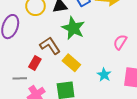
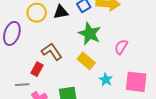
green star: (73, 28) -> (90, 34), moved
yellow rectangle: (71, 63) -> (86, 61), moved

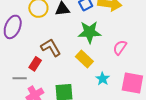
green star: (90, 34) -> (90, 32), turned -30

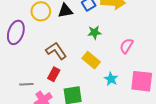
green star: (90, 32) -> (94, 32), size x0.6
red rectangle: (35, 64) -> (54, 74), moved

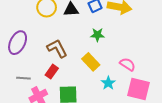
purple ellipse: (16, 32) -> (18, 43), moved
pink semicircle: (126, 46) -> (127, 64), moved, turned 84

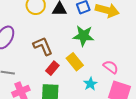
green star: (97, 35) -> (83, 36), size x1.5
red rectangle: (52, 72) -> (52, 68), moved

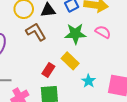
brown L-shape: (43, 46) -> (36, 32), moved
pink semicircle: (111, 67) -> (103, 32), moved

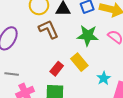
cyan star: (88, 81) -> (104, 78), moved

